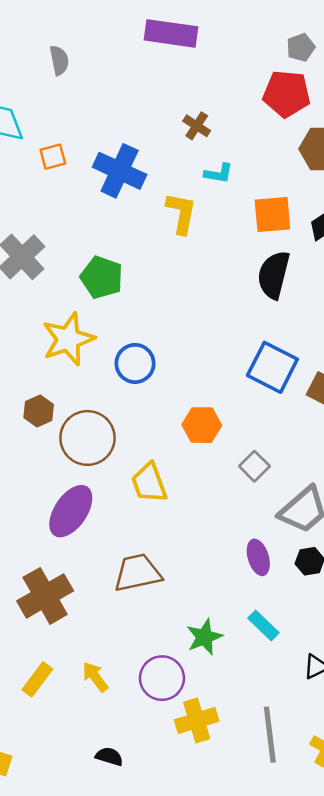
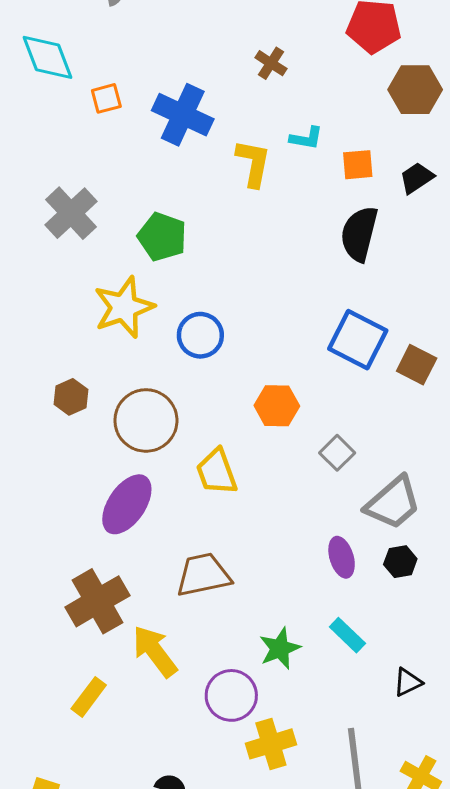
cyan L-shape: (218, 173) -> (306, 138), moved
orange square: (272, 214) -> (358, 165), size x0.7
brown hexagon: (39, 411) -> (71, 397), moved
yellow arrow: (95, 677) -> (155, 651), moved, size x1.5

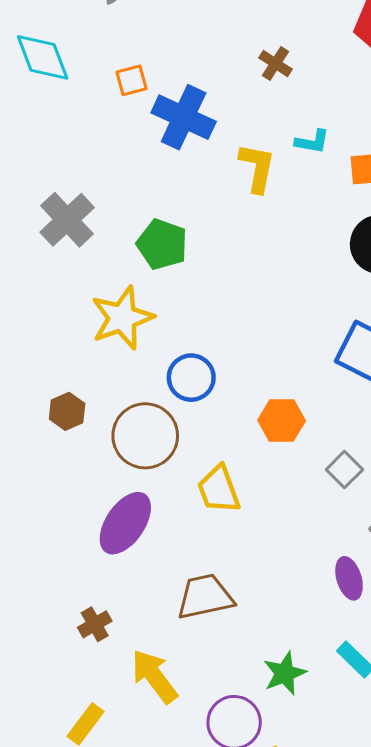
orange square: (106, 98) -> (131, 80), moved
blue circle: (200, 335) -> (191, 378), moved
brown cross: (97, 601) -> (95, 624), size x0.5

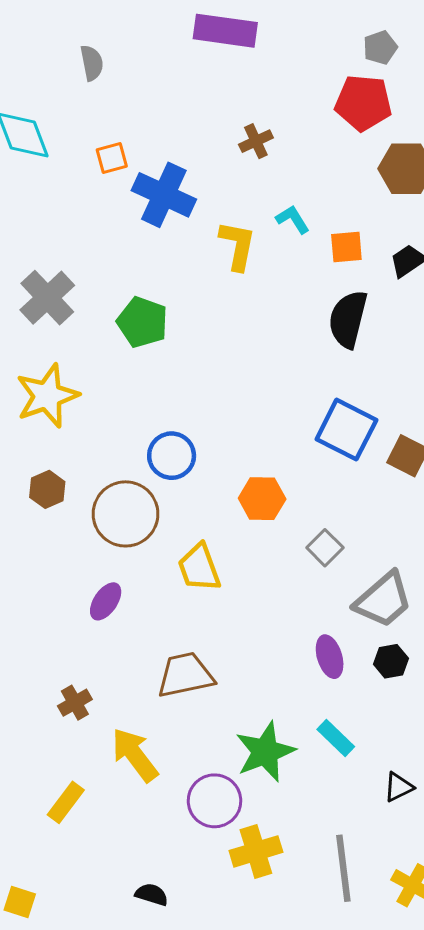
brown cross: (275, 64) -> (256, 141), turned 32
cyan L-shape: (312, 142) -> (293, 219), turned -132
yellow star: (122, 318) -> (47, 396), moved
purple ellipse: (125, 523) -> (106, 601), size x0.6
green star: (285, 673) -> (265, 752), size x1.4

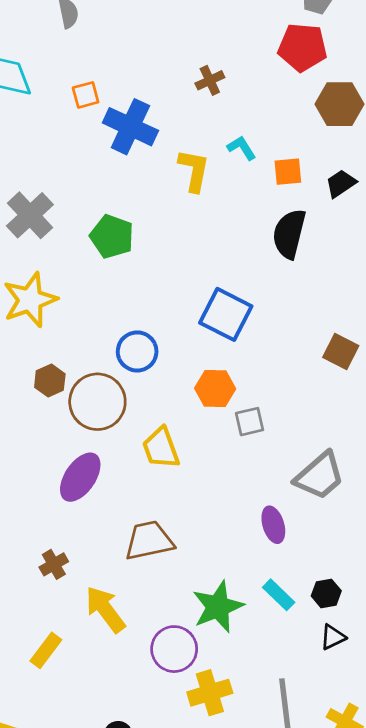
blue square: (346, 430) -> (226, 314), moved
brown hexagon: (47, 489) -> (50, 381), moved
gray square: (325, 548) -> (250, 422), moved, turned 32
purple ellipse: (106, 601) -> (80, 477), size x1.5
black hexagon: (391, 661) -> (326, 593), moved

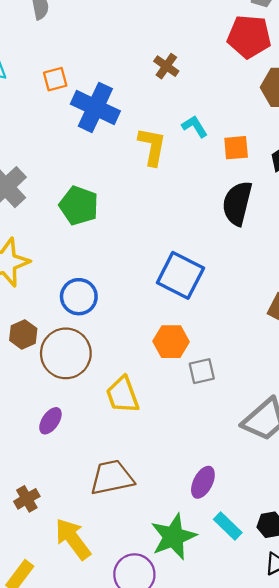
brown cross: (210, 80) -> (166, 66), turned -30
blue circle: (137, 351) -> (79, 297), moved
purple ellipse: (80, 477) -> (50, 421), size x0.6
purple ellipse: (273, 525) -> (203, 482), moved, turned 44

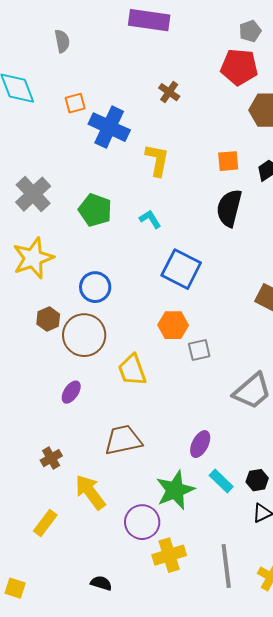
cyan L-shape: (195, 126) -> (150, 219), moved

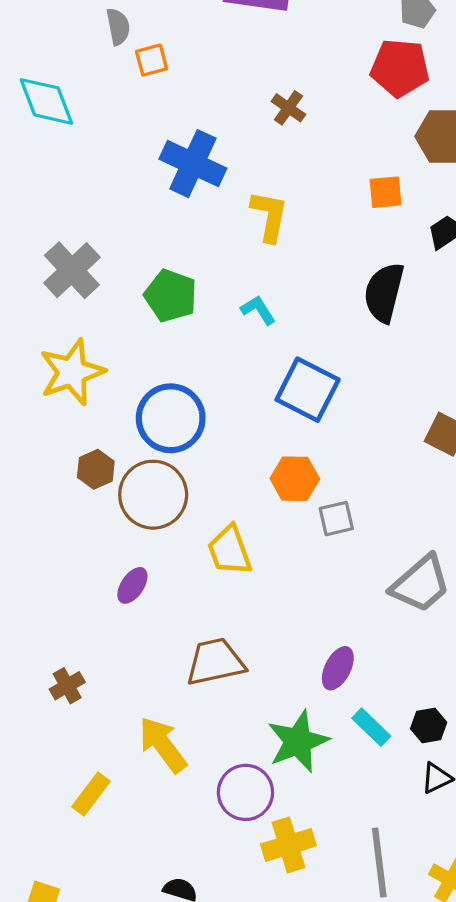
orange square: (75, 103) -> (152, 60), moved
orange square: (228, 161) -> (386, 192), moved
blue circle: (95, 287) -> (171, 418), size x1.4
brown cross: (51, 458) -> (67, 686), moved

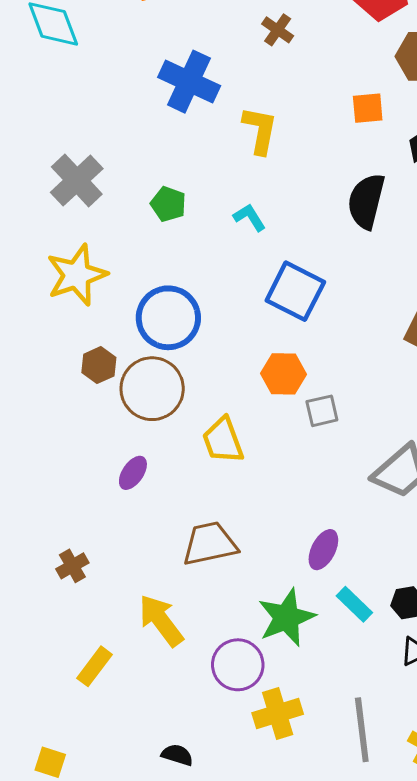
green pentagon: (171, 296) -> (168, 204), size x0.7

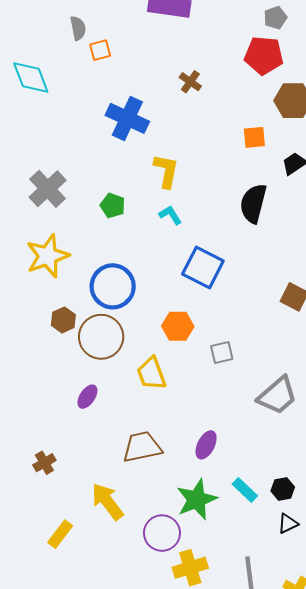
yellow L-shape: (260, 130) -> (166, 171), moved
orange hexagon: (284, 374) -> (178, 326), moved
purple ellipse: (323, 550) -> (206, 445), moved

